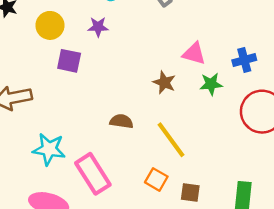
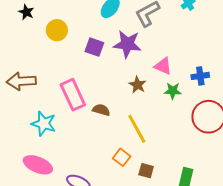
purple star: (98, 27) -> (127, 44), moved, size x1.8
purple square: (69, 61) -> (94, 47), moved
pink rectangle: (93, 174) -> (73, 95), moved

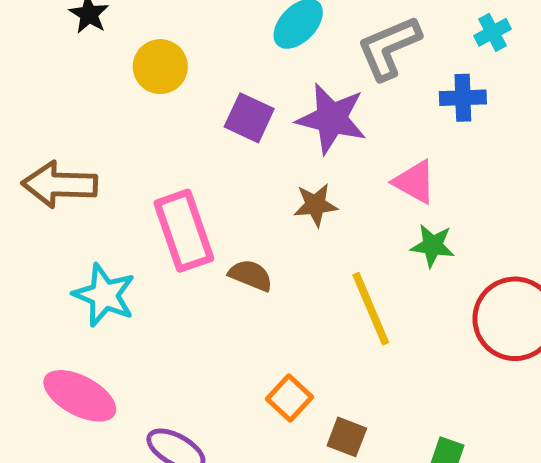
blue cross: (200, 76) -> (463, 98), moved
brown star: (138, 85) -> (316, 205), moved, turned 30
yellow line: (137, 129) -> (371, 309), moved

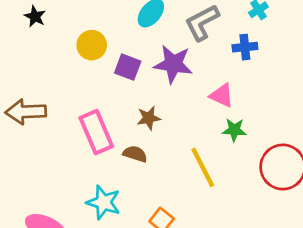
yellow circle: (160, 67) -> (92, 45), moved
brown star: (316, 205) -> (149, 118), moved
cyan star: (104, 295) -> (104, 202), moved

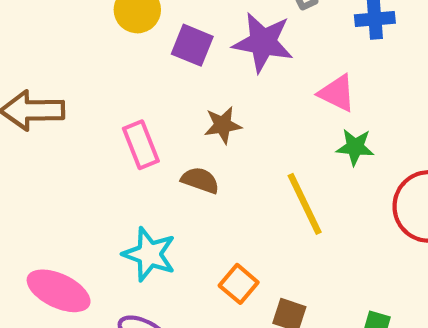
pink rectangle: (96, 132) -> (141, 145), size x0.7

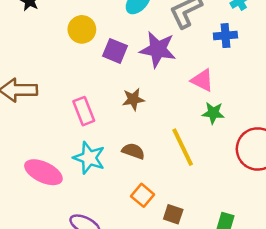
brown semicircle: (200, 180) -> (133, 151), moved
cyan star: (149, 254) -> (89, 158), moved
pink ellipse: (59, 291) -> (43, 172), moved

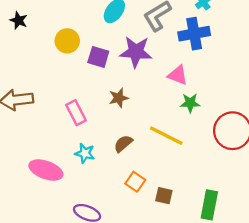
blue cross: (225, 36) -> (194, 34), size x1.5
yellow line: (183, 147) -> (166, 136), turned -32
brown semicircle: (133, 151) -> (123, 144), turned -54
cyan star: (89, 158) -> (85, 153), size x0.7

